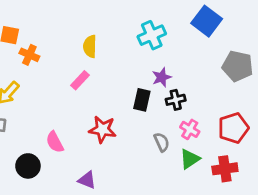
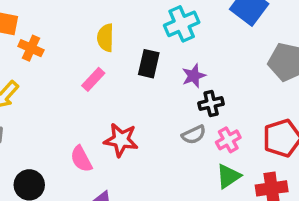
black rectangle: (142, 100) -> (149, 64), moved
pink cross: (190, 129) -> (228, 140), turned 30
pink semicircle: (55, 142) -> (81, 159), moved
gray semicircle: (162, 142) -> (194, 135), moved, turned 90

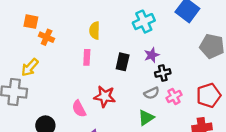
black rectangle: (149, 64) -> (123, 62), moved
pink rectangle: (93, 79) -> (87, 57), turned -40
green triangle: (228, 176) -> (146, 118), moved

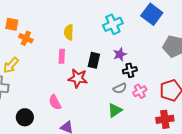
red star: (105, 96) -> (78, 78), moved

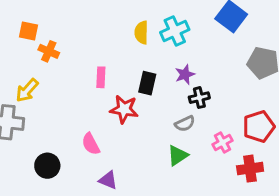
yellow semicircle: (69, 32) -> (141, 32), moved
pink cross: (140, 91) -> (223, 142), moved

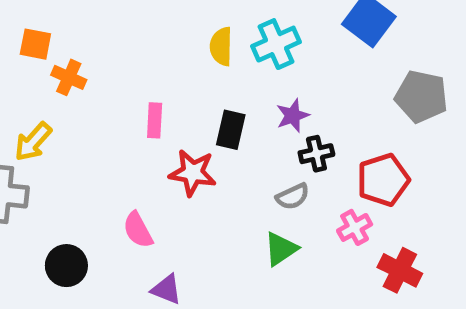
red pentagon: (259, 127) -> (383, 180), moved
red cross: (250, 169) -> (400, 270), turned 35

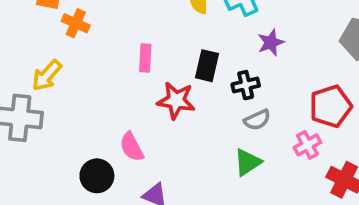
purple star: (293, 116) -> (271, 43), moved
black cross: (316, 154) -> (246, 85), moved
black circle: (66, 266) -> (97, 176), moved

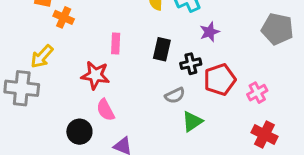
red star: (176, 100) -> (95, 75), moved
red pentagon: (331, 106) -> (220, 80), moved
gray semicircle: (257, 120) -> (175, 95), moved
pink cross: (307, 145) -> (257, 93), moved

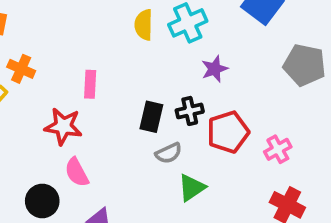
orange cross: (64, 17) -> (21, 69), moved
black rectangle: (162, 49) -> (151, 117), moved

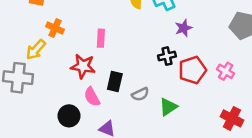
black rectangle: (151, 117) -> (115, 81), moved
pink cross: (278, 149) -> (226, 71), moved, turned -30
gray semicircle: (169, 153) -> (140, 94), moved

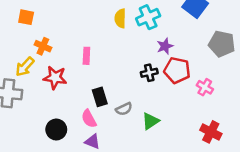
red star: (83, 66) -> (55, 78), moved
red pentagon: (192, 70) -> (177, 70), moved, turned 30
black rectangle: (115, 81) -> (100, 97), turned -30
pink semicircle: (92, 97) -> (89, 119), moved

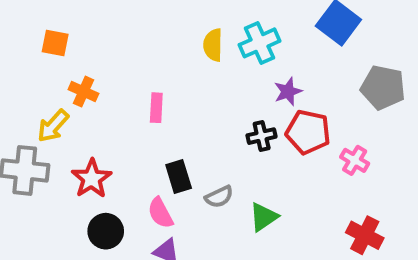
red star: (55, 78) -> (92, 179), moved, turned 30

